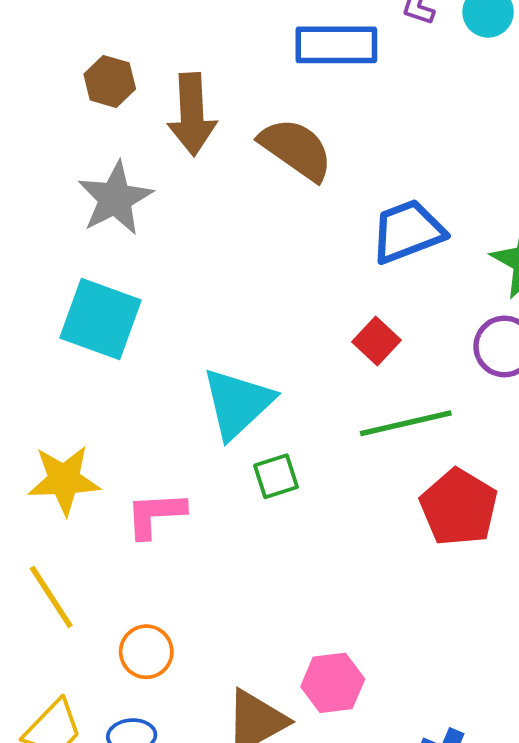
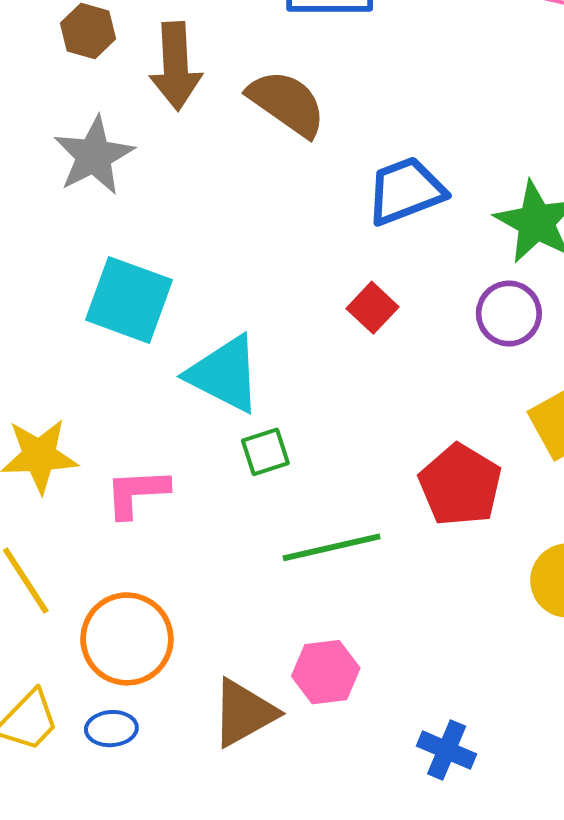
cyan square: (101, 319) -> (129, 300), moved
cyan triangle: (238, 403) -> (224, 374), turned -50
green line: (406, 423) -> (332, 547), moved
orange circle: (146, 652) -> (127, 639), size x1.6

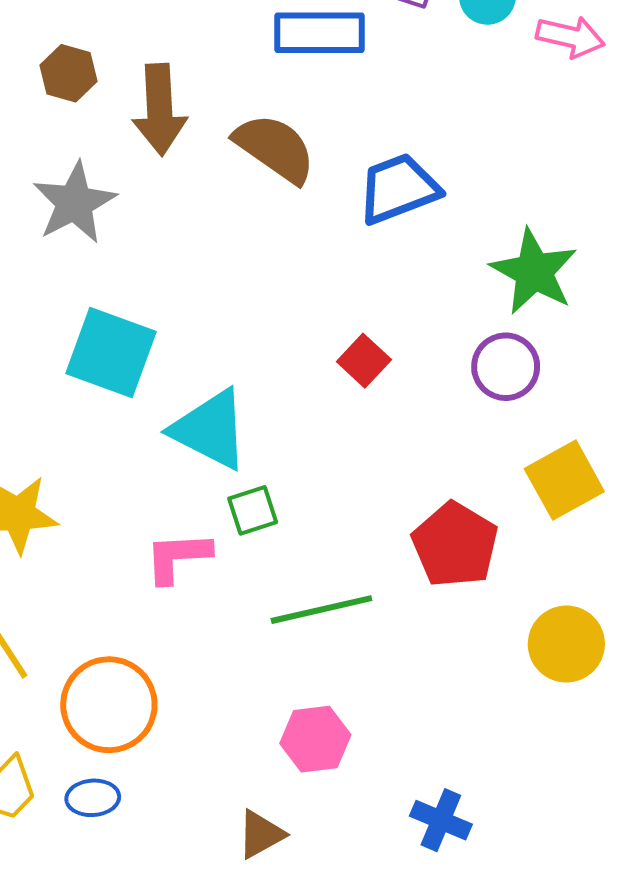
blue trapezoid: (406, 191) -> (398, 189), moved
pink L-shape: (137, 493) -> (178, 557), moved
brown triangle: (244, 713) -> (261, 834), moved, size x0.7

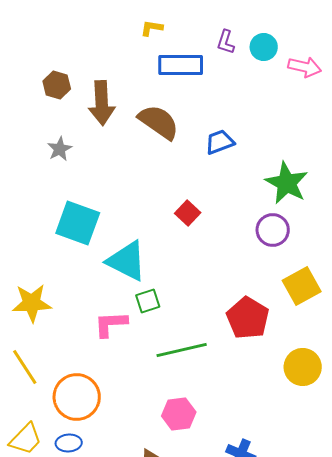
blue trapezoid: (398, 189) -> (220, 142), size x0.7
gray star: (75, 203) -> (60, 149), size x0.6
red square: (364, 361) -> (188, 213), moved

